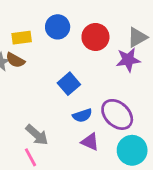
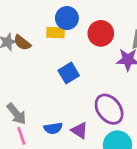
yellow rectangle: (22, 38) -> (56, 33), moved
blue semicircle: (82, 115) -> (53, 128), moved
gray arrow: (37, 135) -> (16, 114), moved

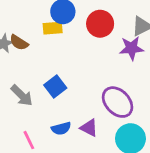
blue square: (69, 73) -> (55, 87), moved
gray arrow: (16, 114) -> (22, 95), moved

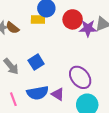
purple star: (131, 48) -> (88, 28), moved
blue semicircle: (61, 128) -> (38, 93), size x1.5

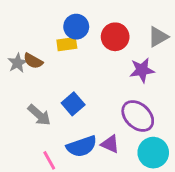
purple star: (88, 28) -> (142, 70), moved

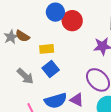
red circle: (115, 37) -> (72, 21), moved
yellow rectangle: (67, 44) -> (47, 49), moved

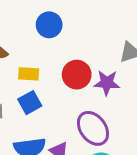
red circle: (72, 21) -> (77, 75), moved

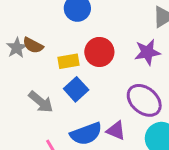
red circle: (77, 75) -> (99, 52), moved

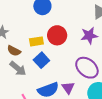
brown semicircle: (33, 45) -> (14, 51), moved
purple triangle: (116, 131) -> (68, 88), turned 32

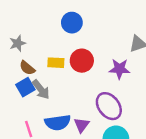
blue square: (41, 60) -> (25, 87), moved
gray arrow: (18, 69) -> (41, 89), moved

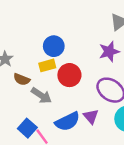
blue circle: (72, 23) -> (54, 46), moved
red circle: (82, 61) -> (69, 75), moved
blue square: (25, 87) -> (27, 128), moved

